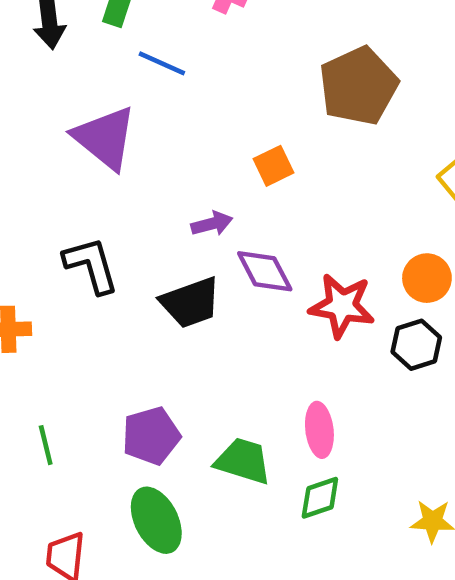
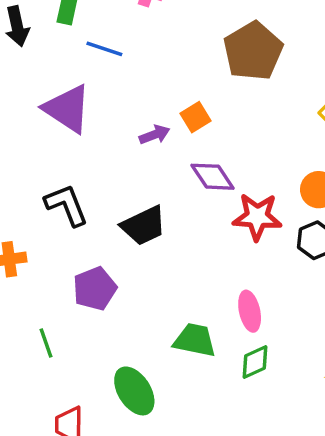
purple arrow: (212, 224) -> (155, 135), moved
purple diamond: (265, 271) -> (213, 177), moved
purple pentagon: (151, 436) -> (95, 289), moved

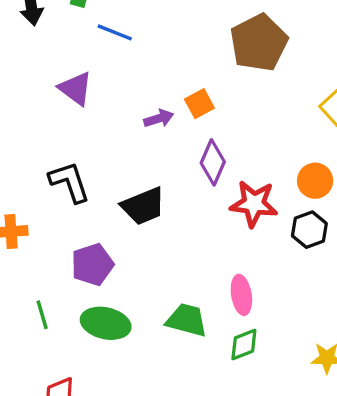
purple triangle: (67, 109) -> (76, 89), size x0.7
purple diamond: (213, 177) -> (213, 162), turned 54
green ellipse: (134, 391) -> (106, 323), moved, turned -48

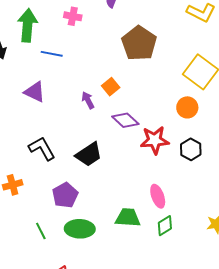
purple arrow: (159, 118) -> (88, 100), turned -90
purple diamond: (213, 162) -> (125, 120), turned -60
orange circle: (315, 181) -> (187, 107), moved

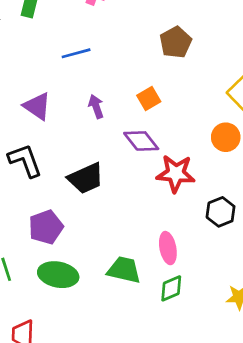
brown pentagon: (139, 43) -> (176, 42), size x0.7
blue line: (52, 54) -> (76, 53), moved, turned -35
orange square: (111, 87) -> (149, 99), moved
purple triangle: (35, 92) -> (37, 106), moved
black hexagon: (191, 149) -> (221, 212), moved

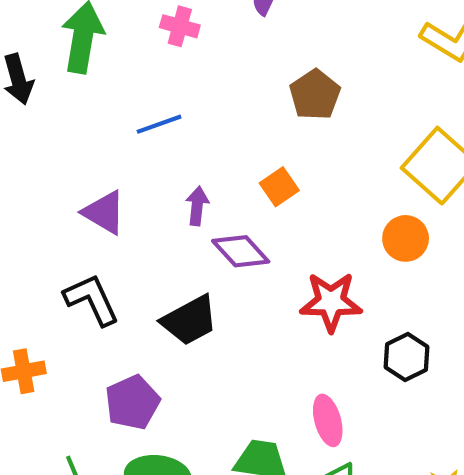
purple arrow: (96, 107) -> (197, 206), turned 30
purple diamond: (141, 141) -> (241, 251), moved

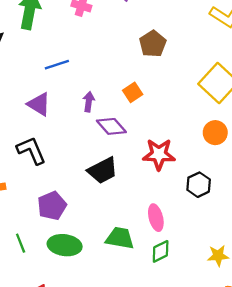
blue line: (159, 124) -> (57, 65), moved
orange circle: (406, 238) -> (215, 133), moved
black trapezoid: (190, 320) -> (103, 170), moved

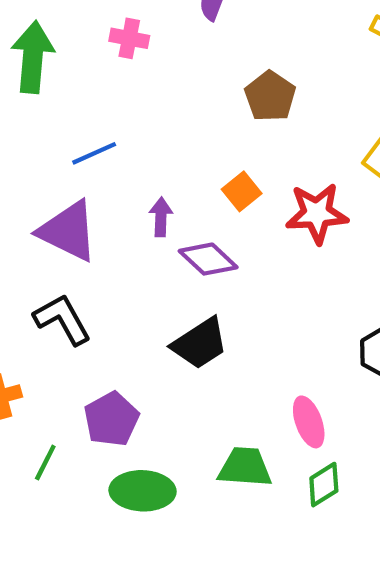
purple triangle: (39, 104) -> (68, 231), size x1.4
red star: (159, 154) -> (317, 213), moved
green line: (21, 243) -> (45, 462), moved, turned 54

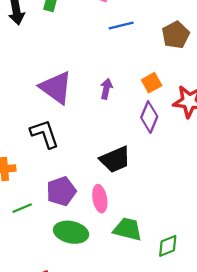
blue line: (94, 153) -> (121, 25), moved
purple diamond: (208, 259) -> (149, 117), moved, turned 60
pink ellipse: (309, 422) -> (100, 199), moved
green line: (45, 462) -> (22, 208), turned 30

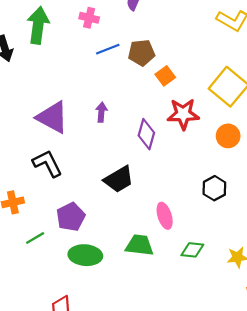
brown pentagon: (176, 35) -> (142, 53), moved, turned 30
orange square: (152, 83) -> (165, 76), moved
pink ellipse: (100, 199) -> (165, 216), moved
green diamond: (168, 246) -> (192, 250), moved, turned 35

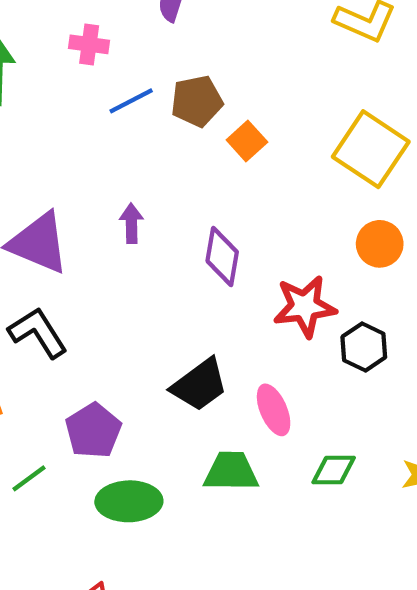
red star: (183, 114) -> (305, 306), moved
black trapezoid: (119, 179) -> (199, 385), moved

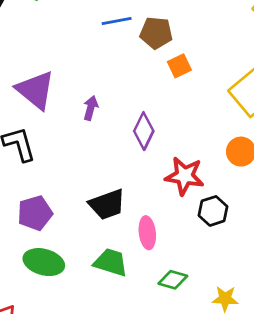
purple arrow: (131, 223) -> (91, 108), moved

